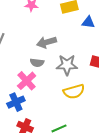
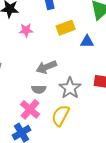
gray star: (67, 65) -> (70, 88), turned -30
yellow semicircle: (74, 91) -> (61, 116), moved, turned 140

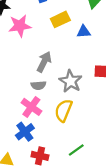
pink star: (26, 30) -> (20, 26), size x1.5
gray arrow: (46, 67) -> (44, 62), turned 144

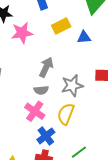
gray star: (71, 81) -> (72, 86), turned 30
blue cross: (25, 132) -> (46, 136), moved

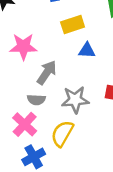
pink star: (22, 33) -> (23, 47), moved
blue triangle: (84, 37) -> (87, 50), moved

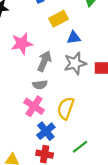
gray star: (75, 100) -> (75, 63), moved

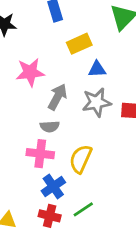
pink cross: (34, 106) -> (40, 154), turned -30
green line: (80, 147) -> (83, 209), moved

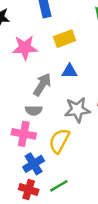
blue triangle: (97, 69) -> (70, 71), moved
pink star: (30, 72) -> (25, 48), moved
gray star: (96, 102) -> (77, 110), moved

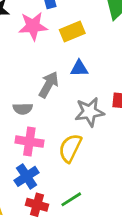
pink star: (25, 48) -> (33, 26), moved
gray semicircle: (34, 110) -> (23, 109), moved
blue cross: (34, 164) -> (27, 176), moved

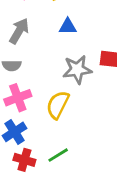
gray arrow: (49, 85) -> (19, 31), moved
pink cross: (29, 142) -> (18, 98), turned -30

